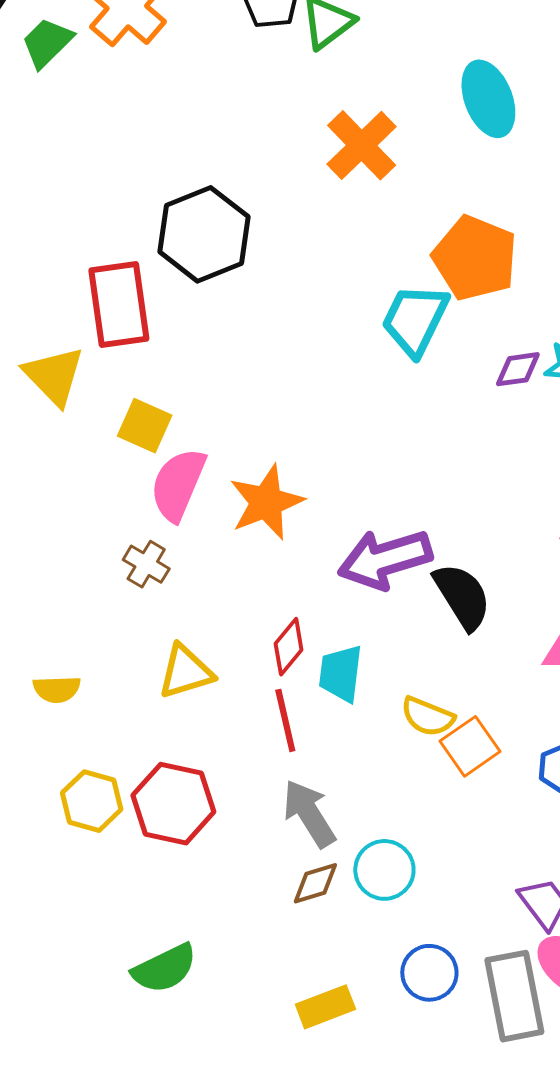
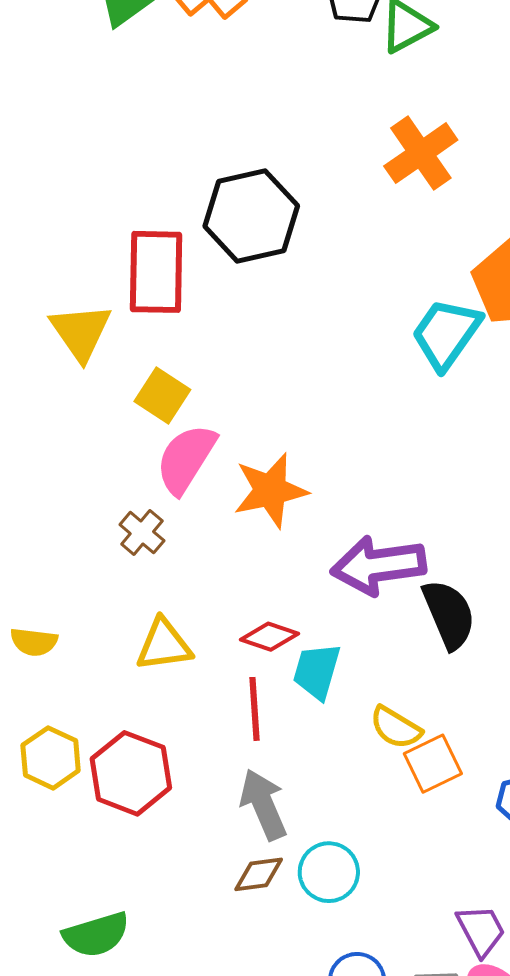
red diamond: (289, 647) -> (269, 637), turned 60

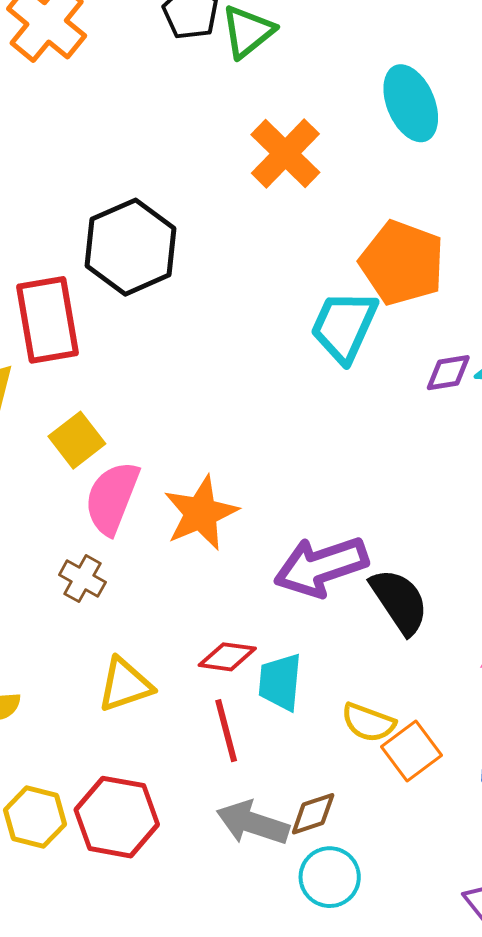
yellow square: (162, 395) -> (77, 440), turned 30
gray arrow: (263, 805) -> (253, 823), turned -38
brown diamond: (259, 874) -> (313, 814), moved

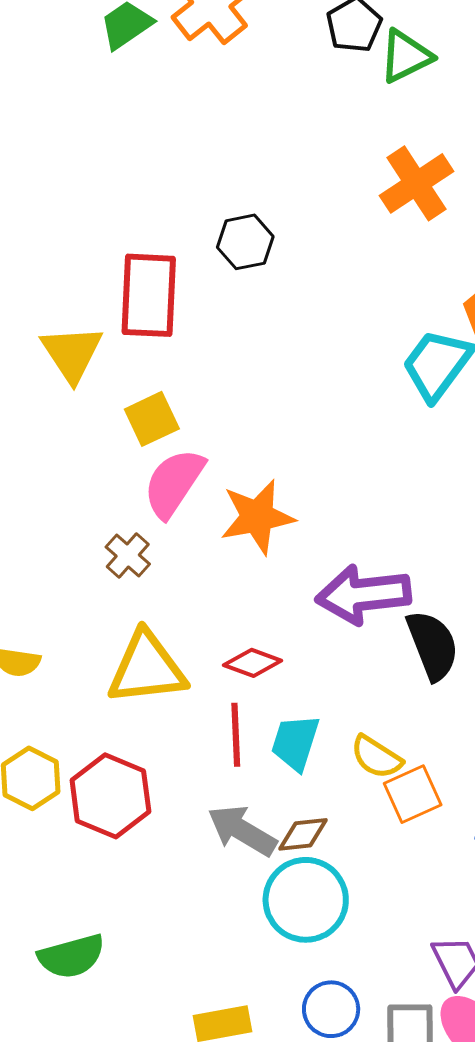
black hexagon: (130, 247) -> (245, 242), size x0.6
cyan trapezoid: (280, 682) -> (295, 743), moved
yellow triangle: (125, 685) -> (147, 668), size x1.4
cyan circle: (330, 877) -> (306, 900), size x1.4

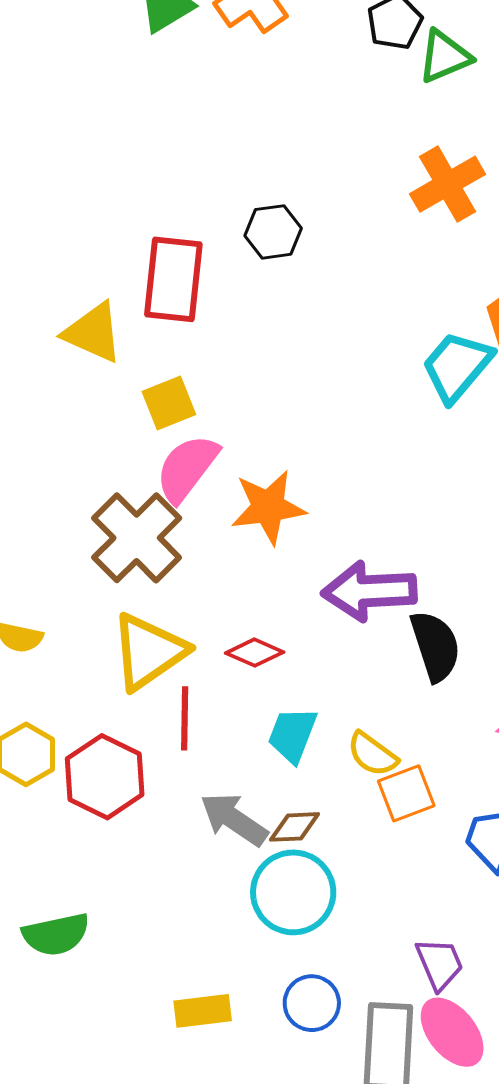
yellow triangle: (72, 353) -> (93, 333), turned -36
brown cross: (128, 555) -> (137, 538), size x2.0
yellow triangle: (147, 668) -> (149, 652), turned -32
red line: (236, 735) -> (185, 718), moved

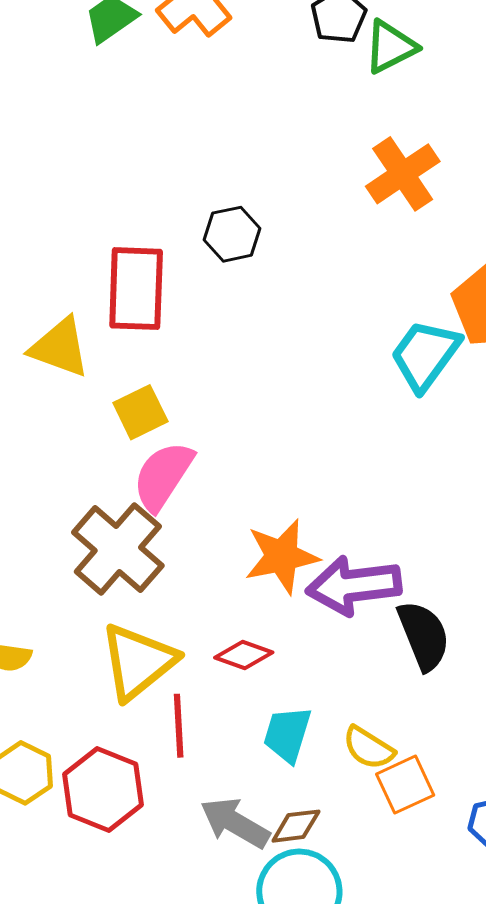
orange star: (268, 507) -> (282, 556), moved

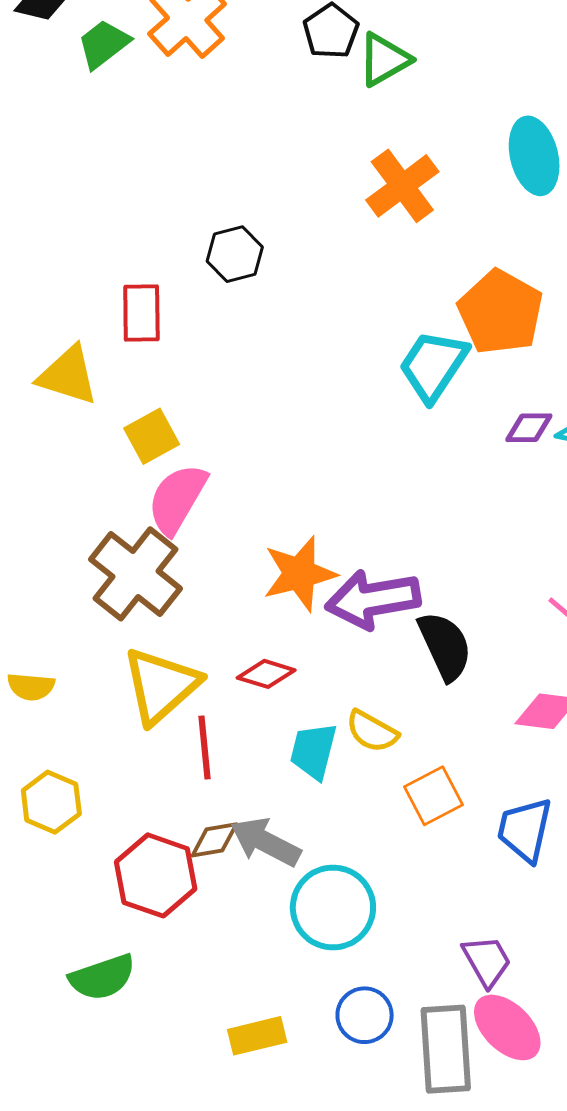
red rectangle: (136, 289) -> (141, 313), size x0.7
yellow semicircle: (369, 748) -> (372, 731), moved
red hexagon: (103, 790) -> (156, 875), moved
brown diamond: (296, 826) -> (214, 840), moved

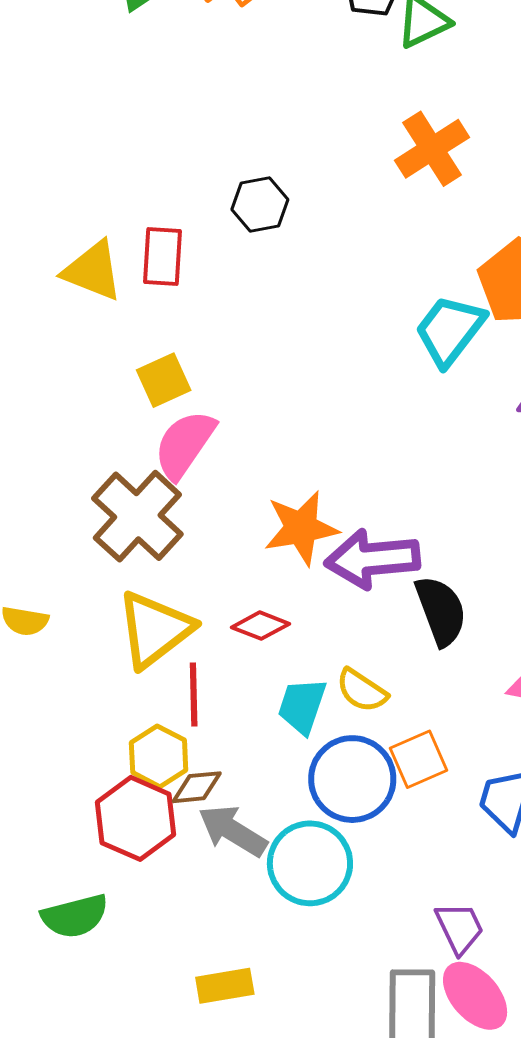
yellow triangle: (68, 375) -> (93, 271), moved
yellow hexagon: (51, 802) -> (159, 756), moved
gray arrow: (265, 842) -> (233, 831), moved
blue circle: (365, 1015) -> (352, 779), moved, size x1.5

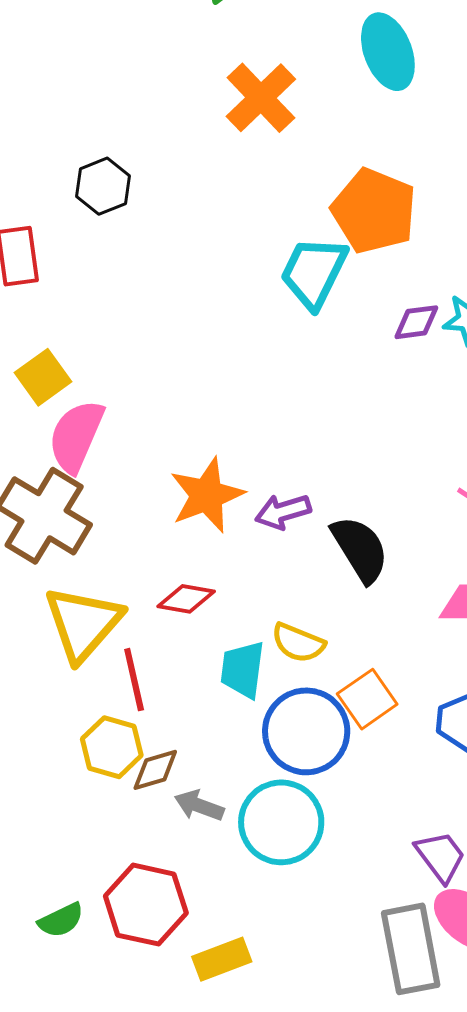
purple arrow: (372, 559) -> (283, 512), size x0.6
red hexagon: (135, 818) -> (146, 905), moved
gray arrow: (233, 831) -> (199, 806), size x0.7
green semicircle: (75, 916) -> (61, 920), size x0.7

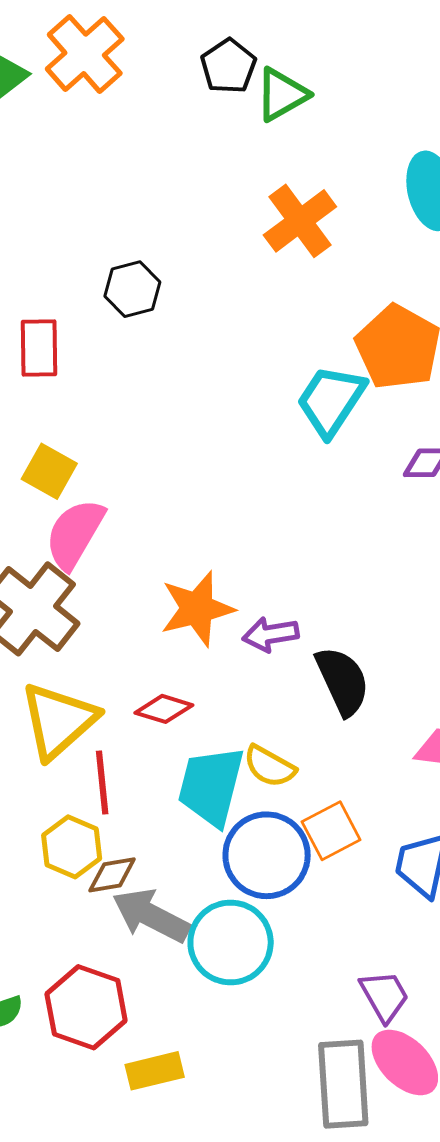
yellow square: (43, 377) -> (49, 471), turned -32
cyan trapezoid: (243, 670) -> (211, 786), size x1.4
gray arrow: (199, 806) -> (151, 916), size x1.6

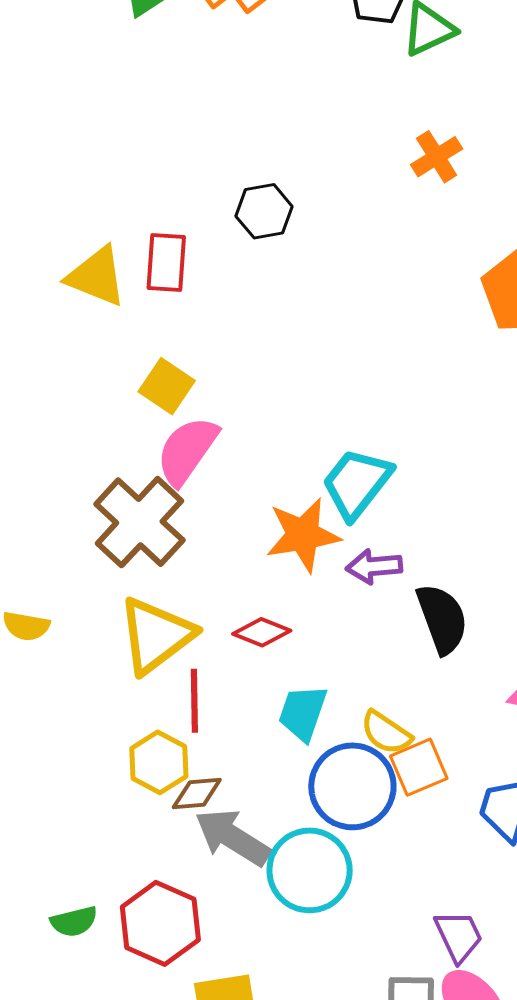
orange cross: (300, 221) -> (437, 157), size x0.7
cyan trapezoid: (331, 401) -> (357, 483), moved
yellow semicircle: (270, 766) -> (386, 733), moved
cyan trapezoid: (211, 786) -> (303, 713), size x0.7

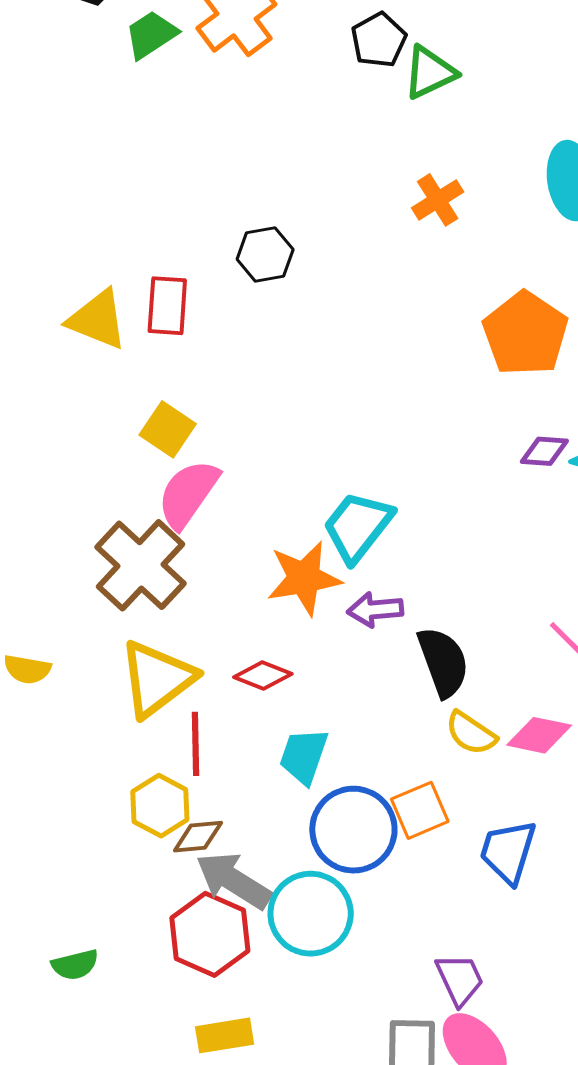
yellow semicircle: (386, 733) -> (471, 733), moved
red hexagon: (160, 923) -> (210, 934), moved

